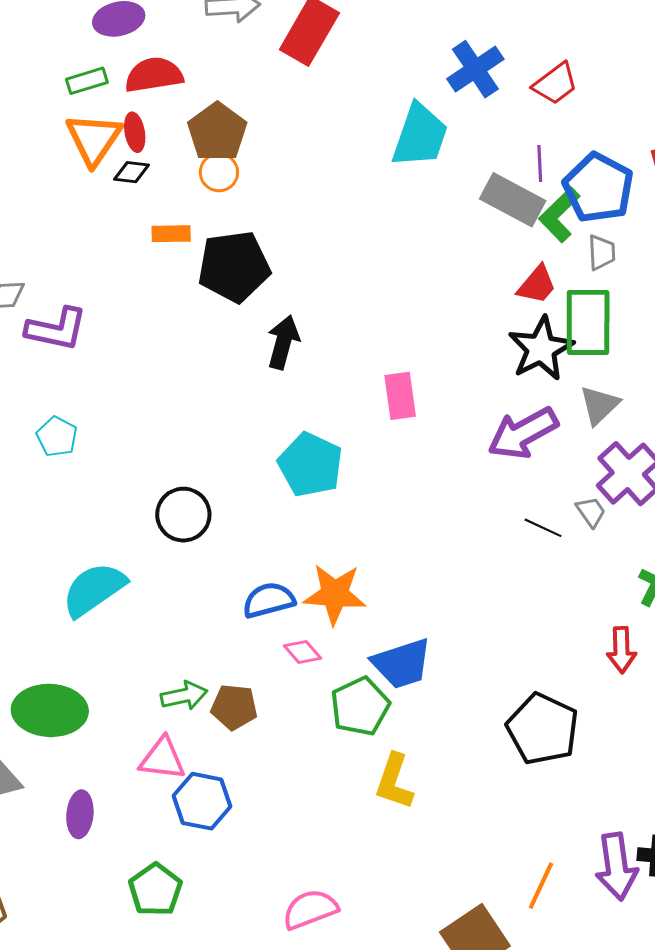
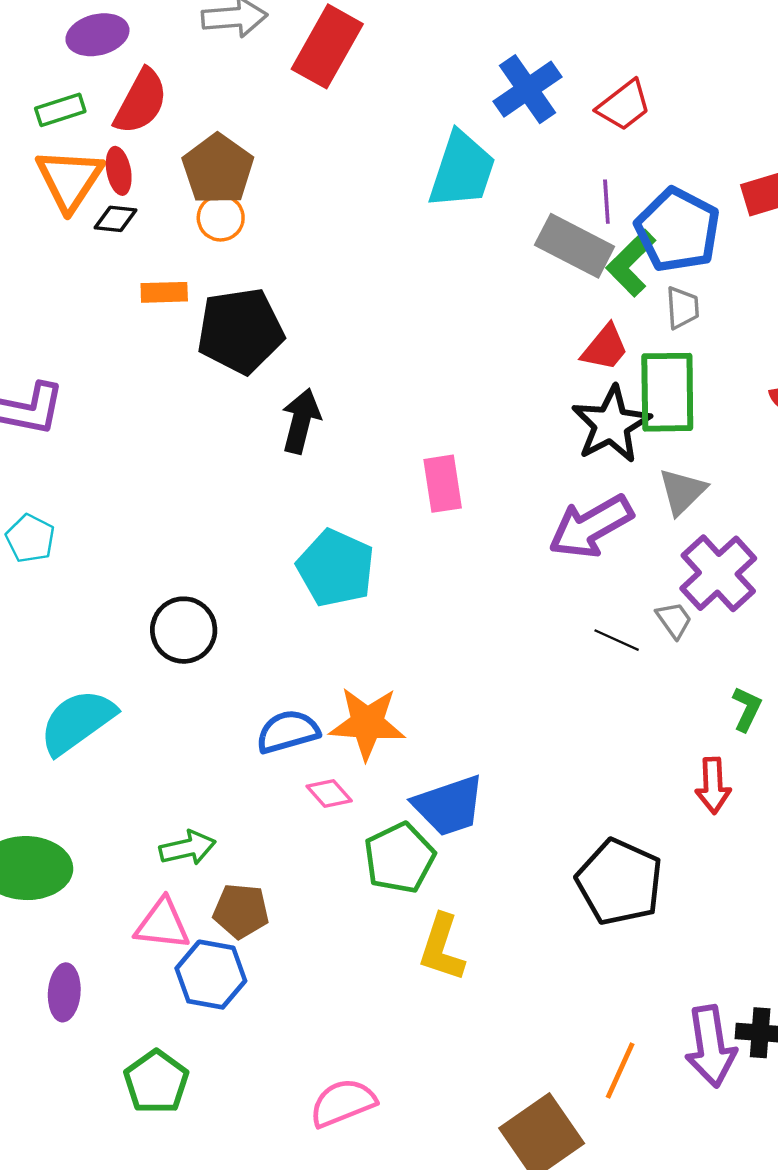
red semicircle: (154, 75) -> (141, 102), turned 128
brown pentagon: (234, 707) -> (241, 911), moved

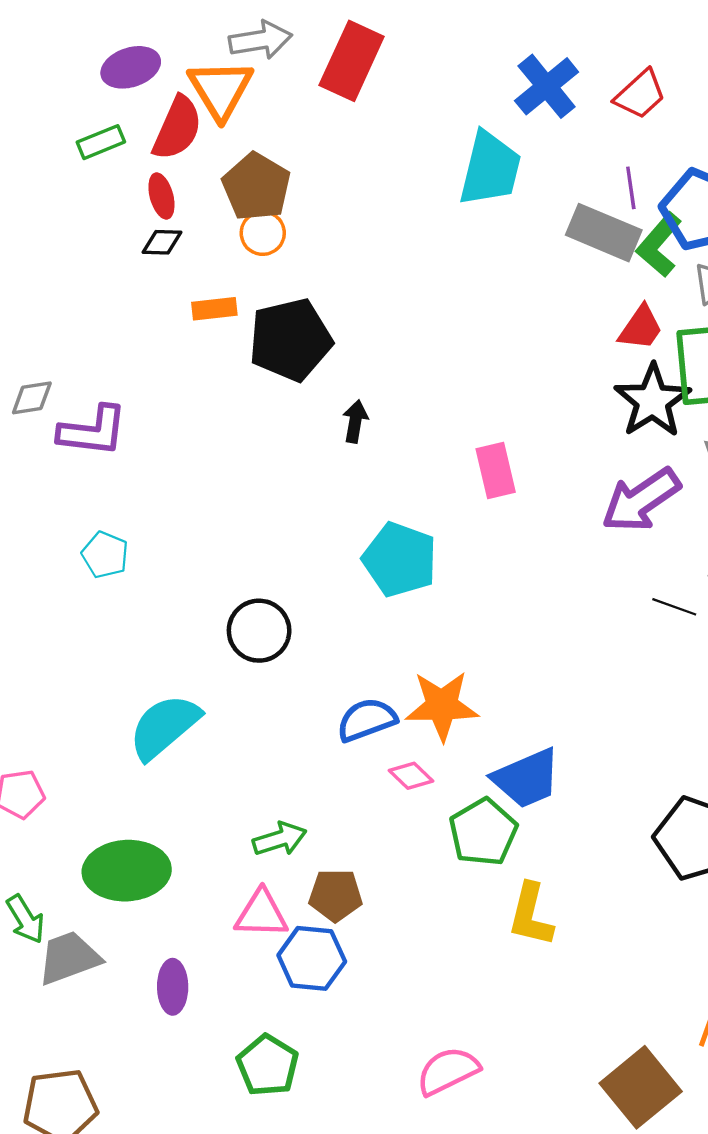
orange triangle: (70, 180) -> (221, 89), moved
black arrow: (301, 421) -> (355, 421), size x0.7

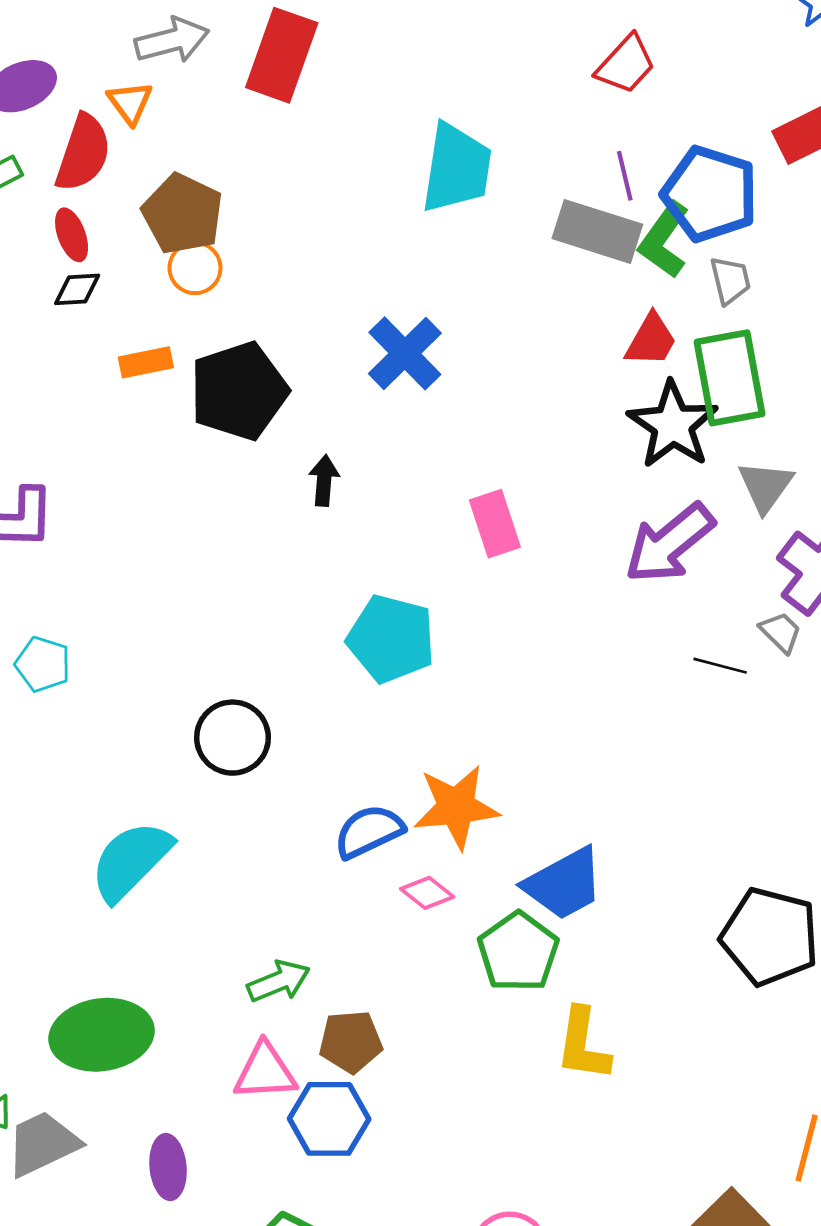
blue cross: (547, 86) -> (405, 353), moved
orange triangle: (221, 89) -> (130, 103), size x0.6

